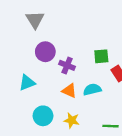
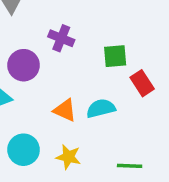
purple circle: (45, 52) -> (24, 65), moved
purple cross: (67, 65) -> (61, 38), moved

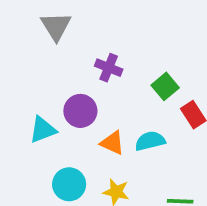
green square: (115, 56) -> (165, 86), turned -35
purple circle: (24, 65) -> (80, 111), moved

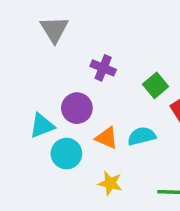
cyan circle: (69, 184) -> (66, 154), moved

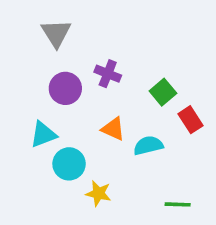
purple circle: (77, 108) -> (65, 88), moved
orange triangle: (107, 138) -> (113, 129), moved
yellow star: (110, 183) -> (98, 193), moved

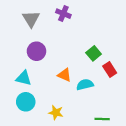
purple cross: (108, 74) -> (63, 14), moved
cyan triangle: (43, 134) -> (24, 78), turned 35
cyan circle: (69, 164) -> (26, 102), moved

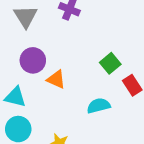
orange triangle: (64, 75) -> (56, 79), moved

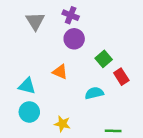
purple circle: (33, 60) -> (74, 39), moved

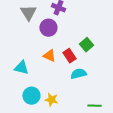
purple circle: (74, 39) -> (48, 28), moved
red rectangle: (121, 77) -> (69, 56), moved
cyan circle: (29, 112) -> (31, 96), moved

